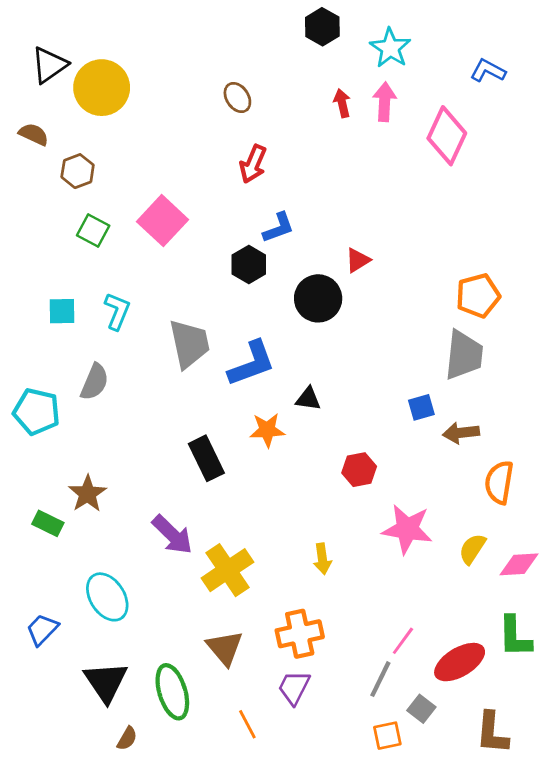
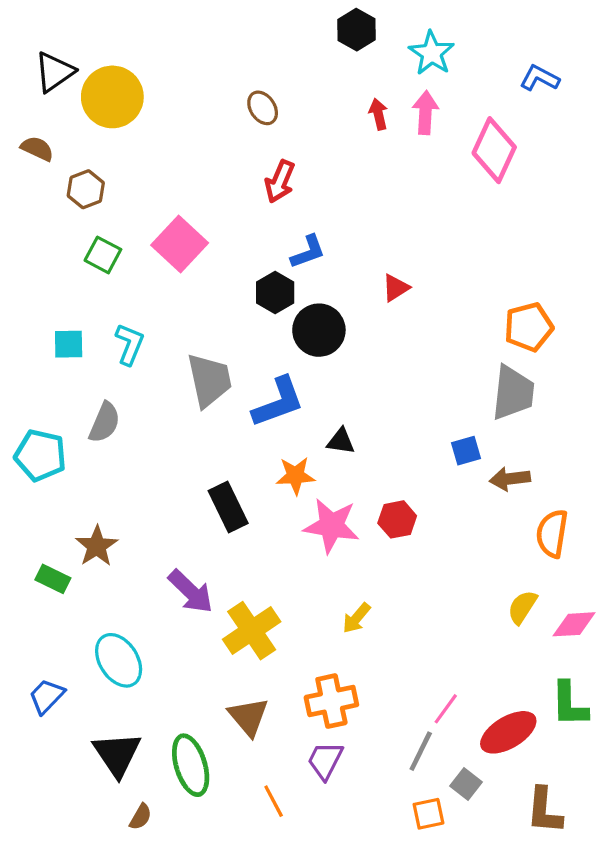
black circle: (318, 298) -> (319, 330), moved
pink star: (407, 529) -> (331, 526), moved
yellow arrow: (322, 559) -> (356, 618), turned 48

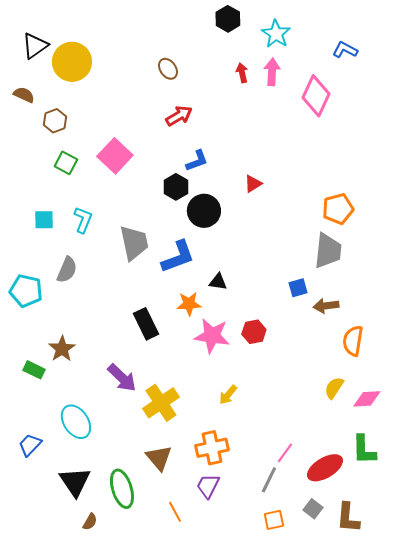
red arrow: (280, 181) -> (179, 116), turned -144
gray square: (466, 784) -> (313, 509), moved

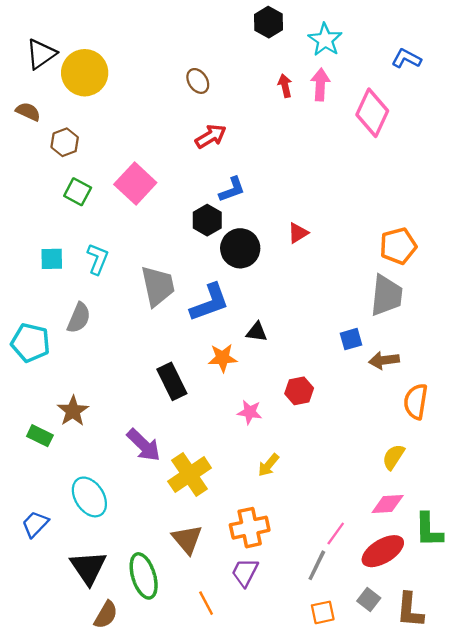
red triangle: (253, 184) -> (298, 233), moved
pink star: (212, 336) -> (250, 412), moved, size x0.6
pink diamond: (367, 399) -> (388, 504), moved
brown semicircle: (90, 522) -> (106, 615), size x1.4

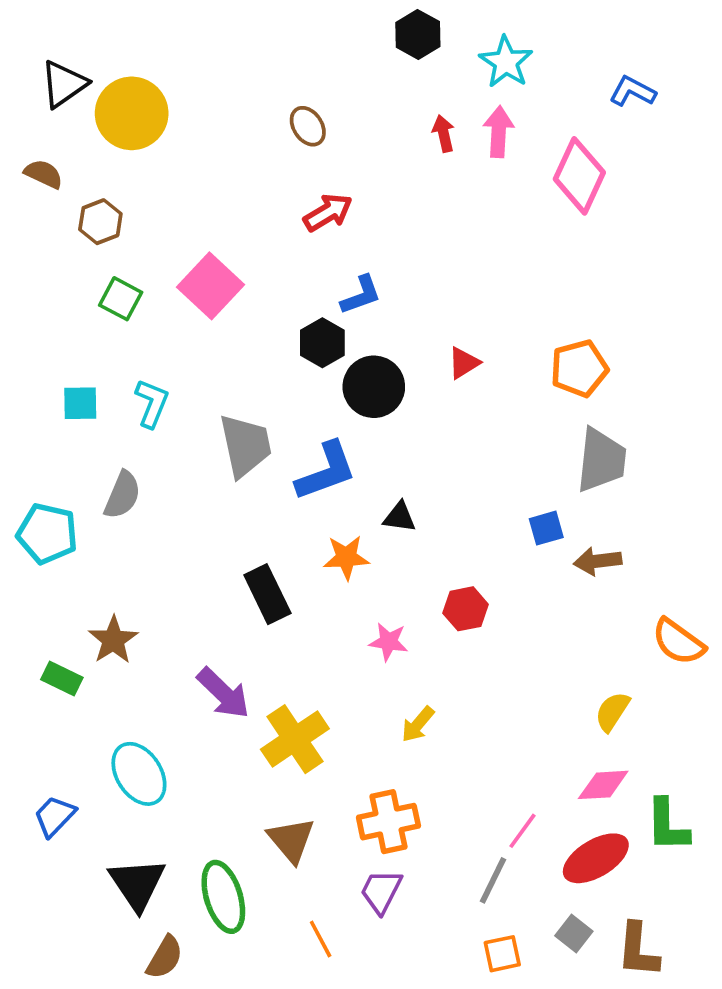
orange pentagon: (398, 246) -> (579, 368), moved
orange semicircle: (416, 401) -> (678, 642), moved, turned -63

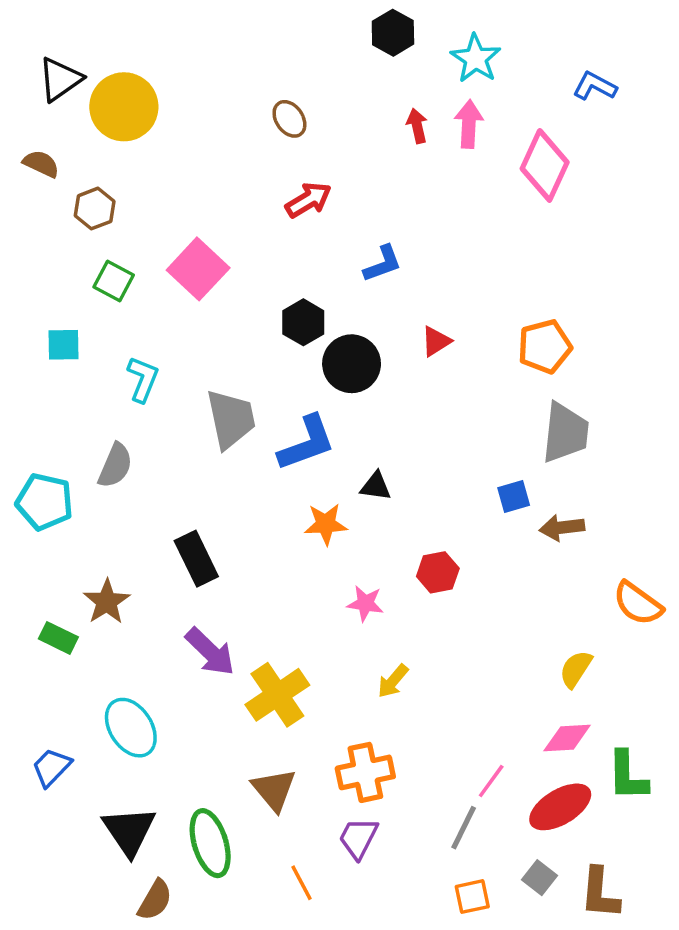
blue L-shape: (361, 295) -> (383, 264), moved
cyan square: (80, 403) -> (64, 345), moved
black rectangle: (267, 594) -> (196, 559), moved

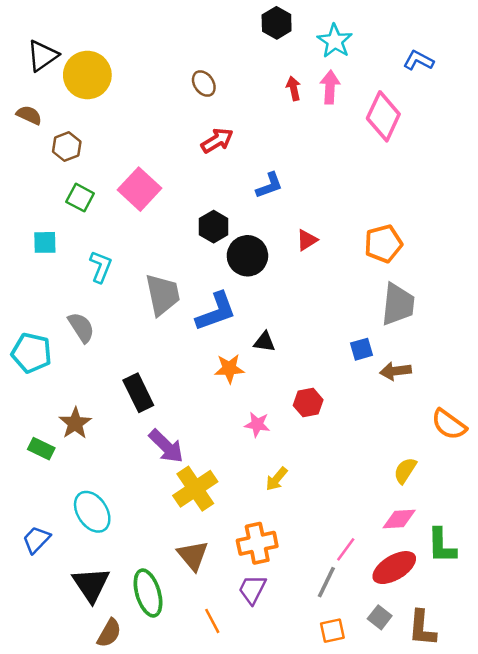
gray semicircle: (115, 465) -> (81, 327), turned -56
purple arrow: (210, 652) -> (166, 446), moved

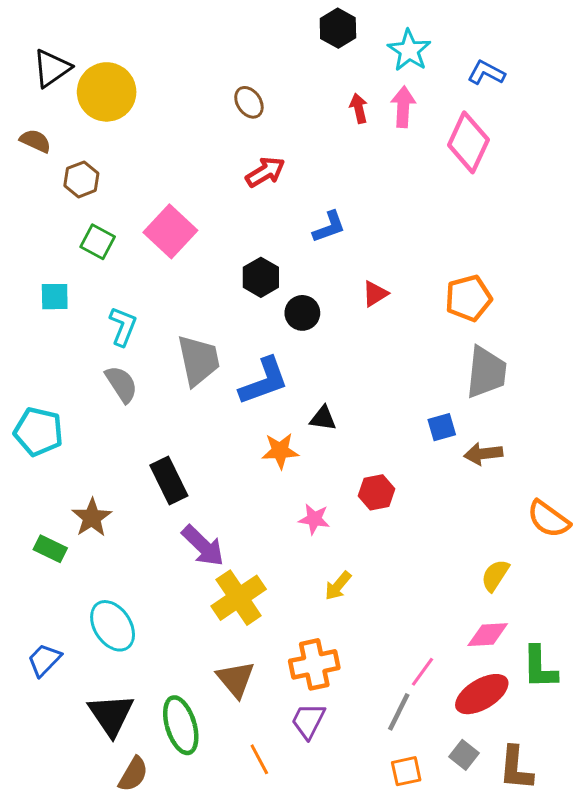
blue L-shape: (419, 60) -> (486, 73), moved
black circle: (247, 256) -> (302, 313), size x0.7
gray semicircle: (81, 327) -> (121, 384), moved

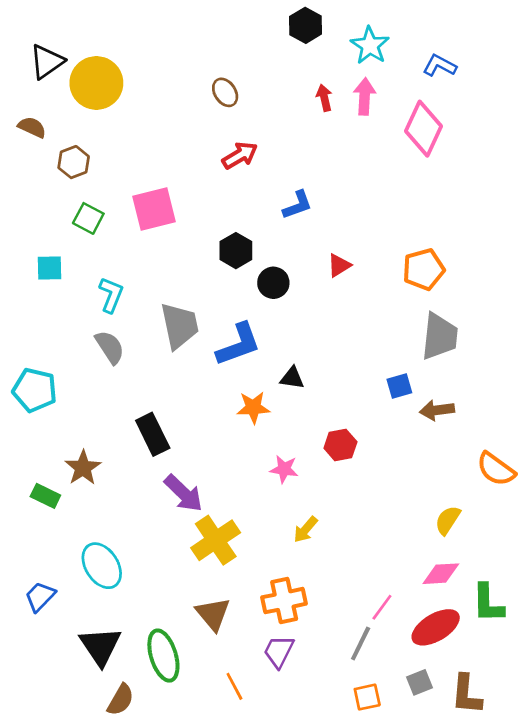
pink square: (170, 231) -> (154, 209), turned 33
gray square: (464, 755) -> (420, 682), turned 30

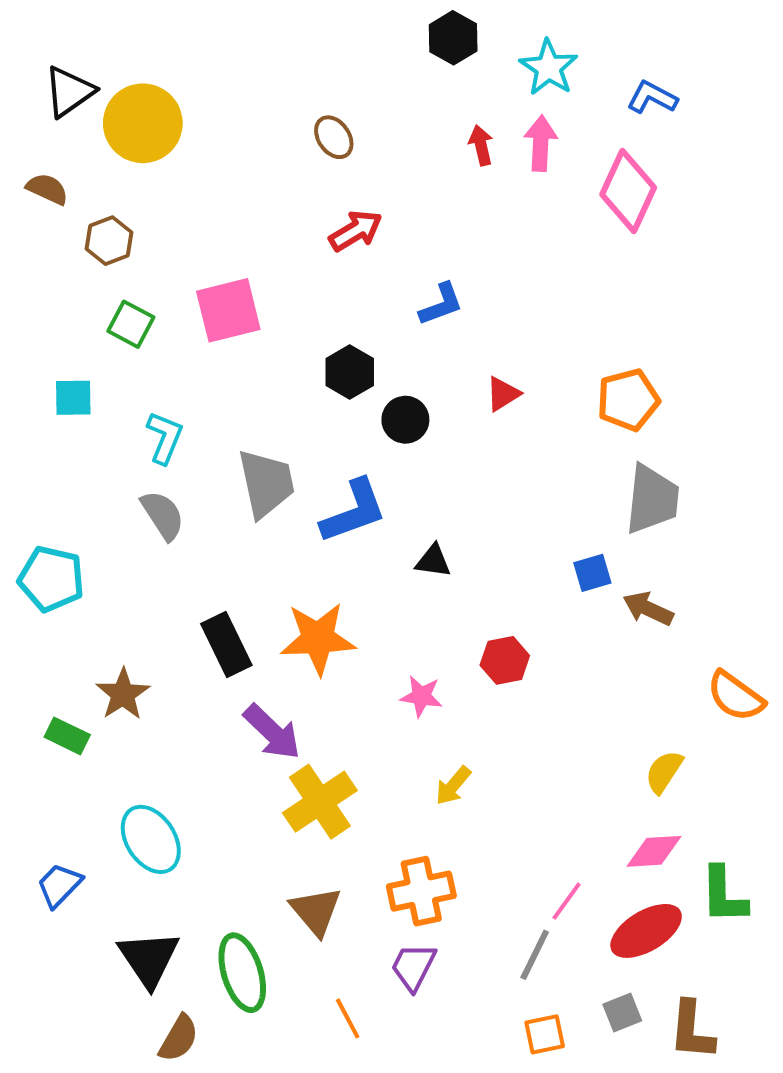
orange star: (253, 407) -> (318, 639), moved, size x1.5
brown arrow: (437, 410) -> (648, 609), turned 32

